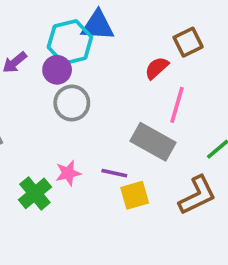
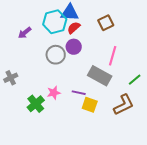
brown square: (188, 42) -> (106, 23), moved
red semicircle: (157, 68) -> (74, 28), moved
purple circle: (57, 70) -> (74, 47), moved
yellow square: (135, 195) -> (90, 105), turned 35

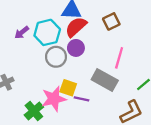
cyan hexagon: (55, 22) -> (47, 32), moved
red semicircle: (74, 28) -> (76, 27), size x1.5
pink star: (54, 93) -> (54, 99), size x1.6
yellow square: (90, 105) -> (68, 88), moved

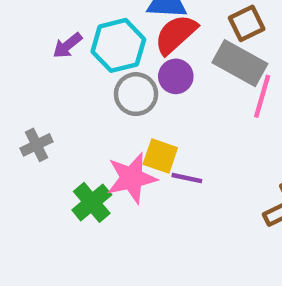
gray rectangle: (105, 80) -> (240, 63), moved

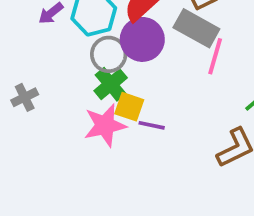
purple circle: (176, 76) -> (142, 39), size x1.5
green cross: (92, 202) -> (111, 84), moved

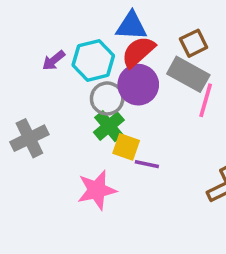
gray cross: (25, 97) -> (29, 138), size x1.5
pink star: (105, 125) -> (97, 190), moved

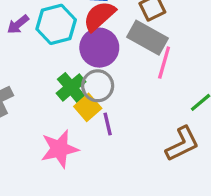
gray circle: (107, 98) -> (98, 86), moved
yellow square: (126, 147) -> (88, 107), turned 30
purple line: (147, 164) -> (108, 124), turned 65

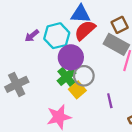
purple circle: (99, 48) -> (71, 57), moved
purple line: (108, 124) -> (110, 101), moved

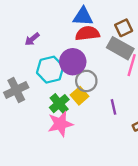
red semicircle: (85, 30) -> (87, 33), turned 35
cyan hexagon: (57, 36) -> (50, 70), moved
green cross: (67, 77) -> (59, 104), moved

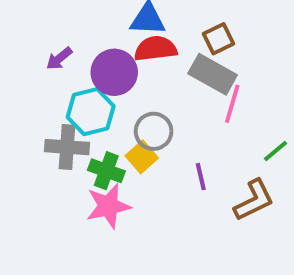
purple circle: (73, 62) -> (114, 72), moved
gray cross: (16, 90) -> (67, 147), moved, turned 30
green cross: (59, 104) -> (106, 171), turned -30

